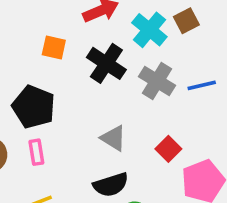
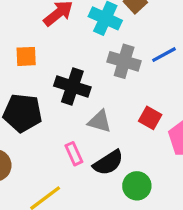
black cross: (106, 63) -> (72, 87), moved
pink rectangle: (36, 152) -> (74, 154), moved

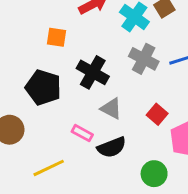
pink rectangle: (74, 154) -> (82, 133), turned -48
green circle: (137, 186) -> (154, 174), moved

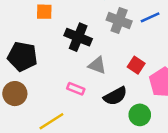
black pentagon: (43, 87) -> (22, 56), moved
black semicircle: (112, 147) -> (115, 96), moved

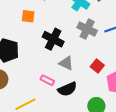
black semicircle: (115, 96) -> (67, 89), moved

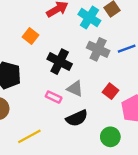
orange square: (28, 16) -> (30, 36), turned 32
pink rectangle: (47, 80) -> (54, 97), moved

